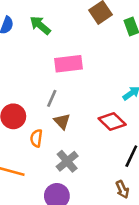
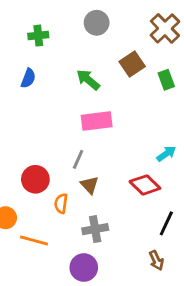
green arrow: (40, 25) -> (88, 80), moved
gray cross: (67, 161) -> (95, 229), turned 30

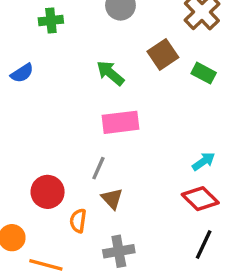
blue semicircle: (28, 78) -> (22, 73), moved, turned 36
green rectangle: (166, 80) -> (204, 73), turned -42
red diamond: (145, 185) -> (200, 199), moved

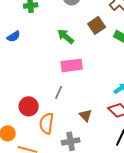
brown triangle: (112, 199) -> (86, 115), moved
orange semicircle: (78, 221) -> (47, 123), size x1.5

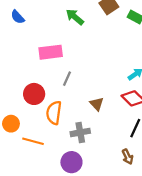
blue semicircle: (14, 36) -> (18, 17), turned 80
pink rectangle: (72, 65) -> (51, 52), moved

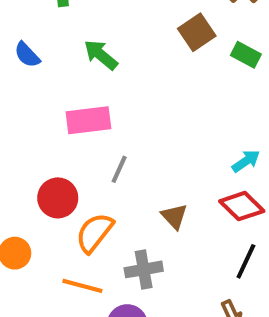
green arrow: (75, 17) -> (101, 55), moved
orange semicircle: (54, 113) -> (95, 233), turned 30
orange line: (33, 141) -> (82, 286), moved

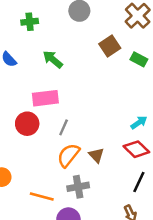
red circle: (58, 198) -> (27, 124), moved
orange semicircle: (95, 233) -> (68, 155), moved

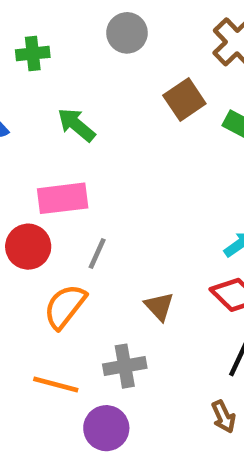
orange semicircle: (68, 155) -> (65, 306), moved

